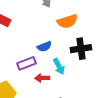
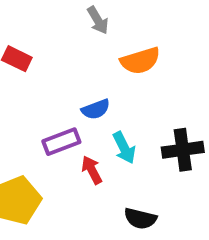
black cross: (81, 49) -> (183, 150), moved
red arrow: (42, 78) -> (92, 170), turned 64

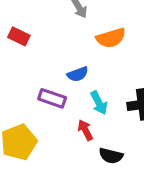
purple rectangle: (61, 142) -> (52, 98), turned 40
red arrow: (92, 170) -> (85, 130), moved

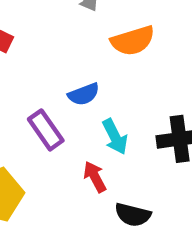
purple rectangle: (52, 98) -> (46, 130), turned 36

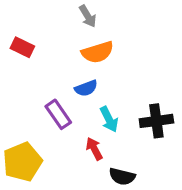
orange semicircle: (133, 41) -> (98, 52), moved

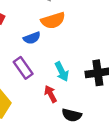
blue semicircle: (86, 88) -> (32, 38), moved

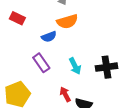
red arrow: (51, 94) -> (65, 94), moved

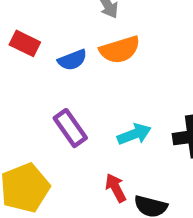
blue semicircle: (49, 37) -> (72, 60), moved
cyan arrow: (75, 66) -> (134, 134), turned -84

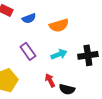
orange semicircle: (120, 50) -> (59, 25), moved

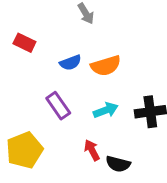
blue semicircle: (29, 18) -> (70, 63), moved

